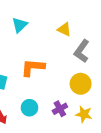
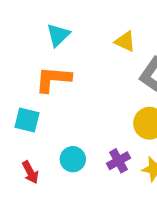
orange L-shape: (33, 67) -> (53, 79), moved

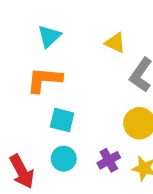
cyan square: (27, 120) -> (62, 120), moved
red arrow: (30, 172) -> (22, 172), size x1.5

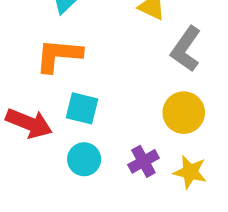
red arrow: (22, 172) -> (29, 123), moved, turned -40

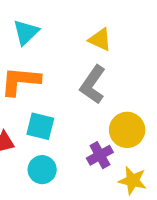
gray L-shape: (186, 49) -> (93, 85), moved
purple cross: (143, 161) -> (100, 155), moved

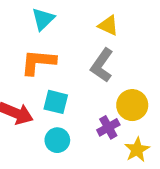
yellow star: (132, 180) -> (137, 150), turned 30

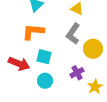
yellow circle: (132, 105) -> (93, 49), moved

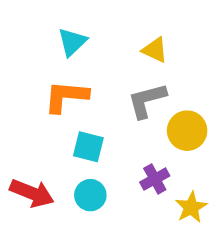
gray L-shape: (73, 34) -> (147, 100), turned 40
red arrow: (19, 64) -> (32, 193), moved

